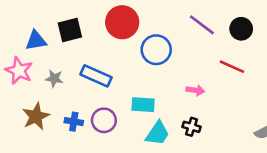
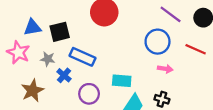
black square: (70, 30) -> (60, 32), moved
blue circle: (156, 50) -> (158, 42), moved
blue cross: (74, 122) -> (64, 75), moved, turned 32

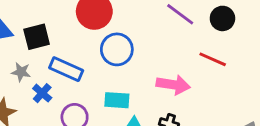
blue circle: (158, 42) -> (117, 49), moved
pink arrow: (165, 69) -> (173, 85), size x1.6

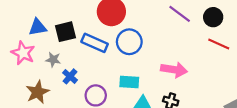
red line: (213, 59) -> (219, 44), moved
blue rectangle: (66, 69) -> (95, 43), moved

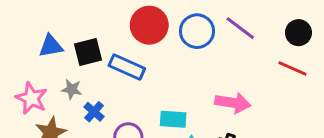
black circle: (213, 17) -> (298, 33), moved
blue circle: (129, 42) -> (197, 31), moved
pink star: (23, 53) -> (31, 98), moved

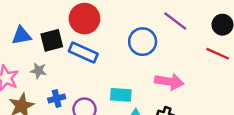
red circle: (149, 25) -> (84, 19), moved
blue circle: (197, 31) -> (143, 42), moved
blue cross: (94, 112) -> (57, 98), moved, turned 35

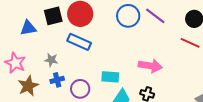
black square: (52, 40) -> (53, 16), moved
blue circle: (143, 42) -> (128, 16), moved
gray star: (38, 71) -> (51, 60), moved

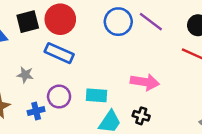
blue cross: (57, 80) -> (36, 111), moved
purple circle: (80, 89) -> (59, 97), moved

